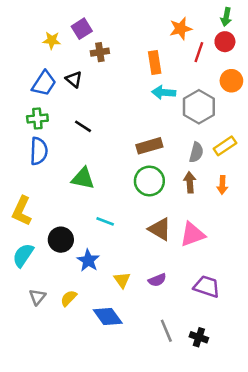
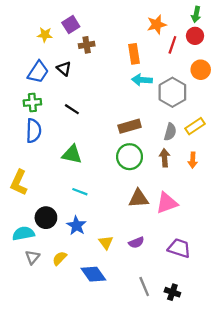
cyan line: (105, 221) -> (80, 192), moved
brown triangle: (160, 229) -> (139, 198), turned -35
black circle: (61, 240) -> (46, 218), moved
cyan semicircle: (23, 255) -> (23, 233), moved, turned 45

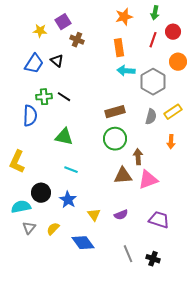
green arrow: (196, 14) -> (155, 13), moved
orange star: (157, 25) -> (124, 17), moved
brown cross: (87, 45) -> (77, 40), turned 32
green cross: (32, 102) -> (44, 97), moved
brown arrow: (165, 158) -> (138, 157), moved

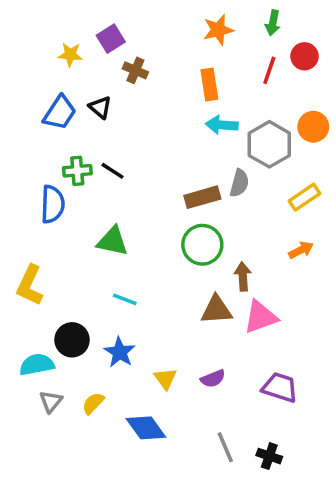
orange circle: (178, 62) -> (313, 127), moved
gray semicircle: (151, 117) -> (239, 183), moved
orange arrow: (171, 142) -> (301, 250), turned -120

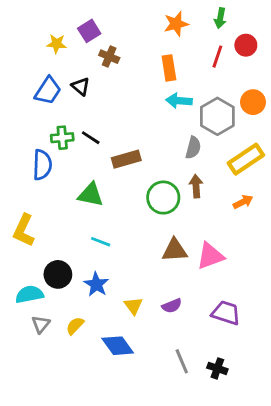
brown rectangle: (202, 197) -> (126, 159), moved
yellow rectangle: (304, 197) -> (246, 159), size x1.4
brown arrow: (243, 276) -> (196, 186), moved

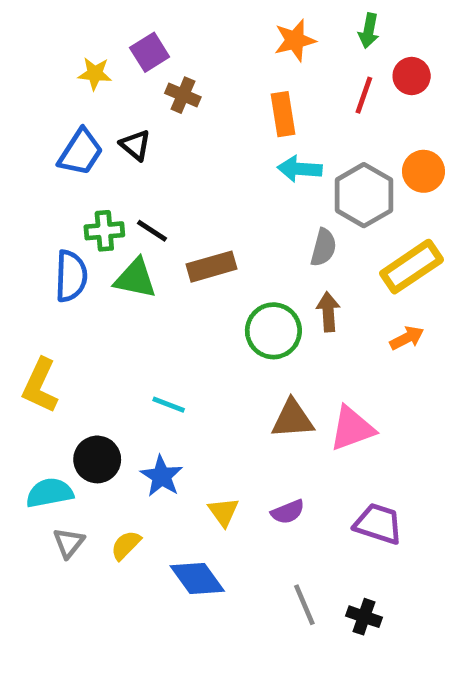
green triangle: (91, 195) -> (135, 278), moved

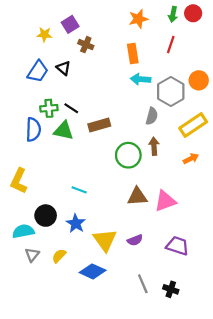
red circle: (412, 76) -> (193, 13), moved
yellow triangle: (223, 512) -> (105, 240), size x1.6
blue diamond: (197, 579) -> (93, 271), turned -30

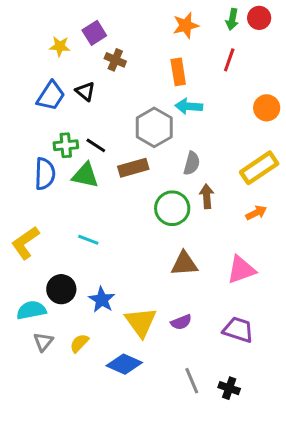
gray hexagon: (171, 91) -> (154, 127), moved
gray semicircle: (152, 116) -> (192, 163), moved
yellow L-shape: (19, 181) -> (25, 243), turned 30
cyan line: (79, 190) -> (88, 240), moved
pink triangle: (165, 201) -> (241, 270), moved

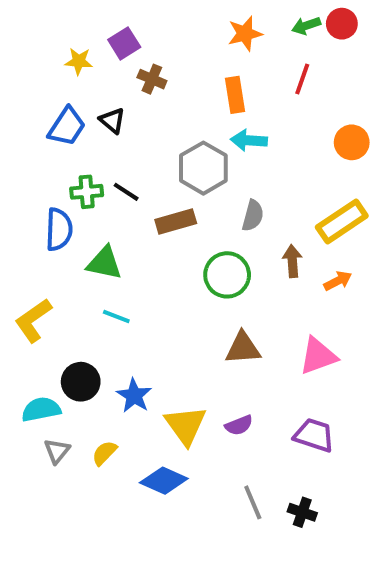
green arrow: (232, 19) -> (306, 26), turned 60
green triangle: (85, 175) -> (104, 263), moved
brown arrow: (207, 196) -> (292, 261), moved

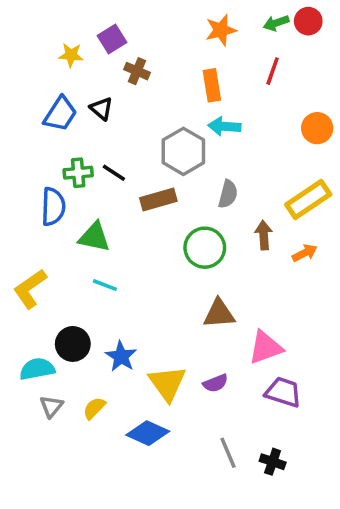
pink triangle: (318, 356) -> (265, 348), moved

